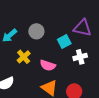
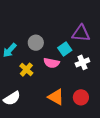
pink semicircle: (48, 65) -> (51, 63), moved

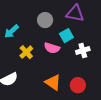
purple triangle: (81, 33) -> (75, 13), moved
gray circle: (36, 43) -> (45, 20), moved

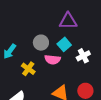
gray circle: (45, 20) -> (41, 43), moved

